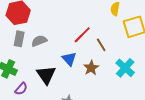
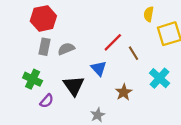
brown star: (91, 68) -> (124, 92), moved

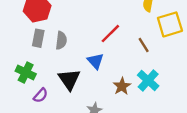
gray semicircle: (66, 49) -> (61, 40), turned 119
brown line: (133, 53) -> (144, 45), moved
cyan cross: (159, 78) -> (148, 80), moved

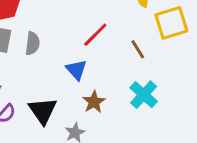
black triangle: (69, 79) -> (43, 111), moved
brown star: (122, 86) -> (94, 102), moved

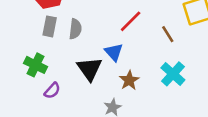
black triangle: (43, 111) -> (89, 69), moved

